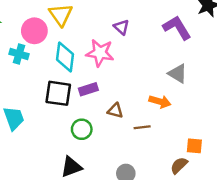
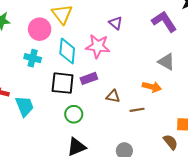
cyan cross: (19, 54) -> (33, 58), moved
green circle: (82, 129) -> (74, 114), moved
brown semicircle: (179, 165) -> (171, 142), turned 98

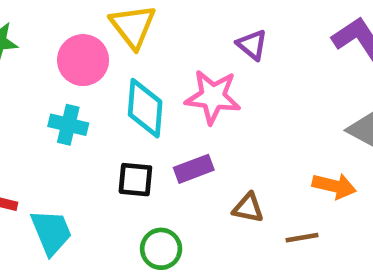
black square: (63, 83) -> (135, 180), size x0.7

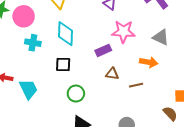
pink circle: (83, 60) -> (24, 16), moved
pink star: (213, 97) -> (123, 32), moved
purple rectangle: (194, 169) -> (103, 50), moved

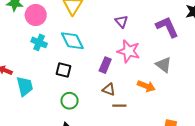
cyan diamond: (65, 34) -> (72, 41), turned -40
purple rectangle: (103, 50) -> (105, 65), turned -56
brown line: (136, 85) -> (119, 106), moved

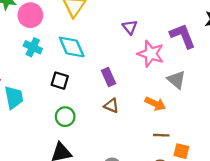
pink star: (129, 51) -> (151, 54), moved
purple rectangle: (105, 65) -> (108, 77), turned -49
brown line: (119, 106) -> (161, 135), moved

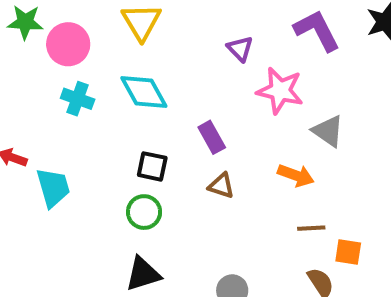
purple L-shape: (183, 36) -> (317, 30), moved
black square: (60, 81) -> (152, 166), moved

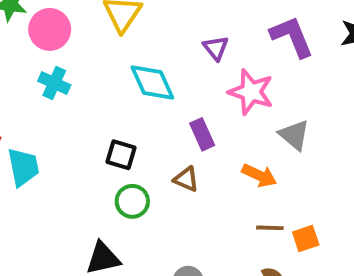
cyan diamond: (144, 92) -> (152, 83), moved
purple rectangle: (212, 137) -> (202, 134), moved
green circle: (144, 212) -> (132, 201), moved
orange square: (348, 252) -> (306, 239), moved, turned -32

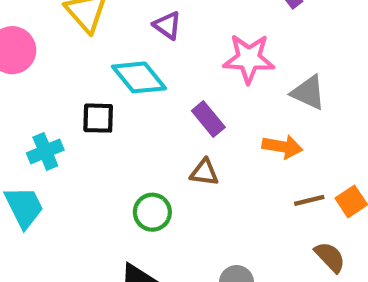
purple triangle: (216, 48) -> (167, 25), moved
cyan cross: (54, 83) -> (45, 151), moved, turned -32
black square: (121, 155) -> (98, 118), moved

